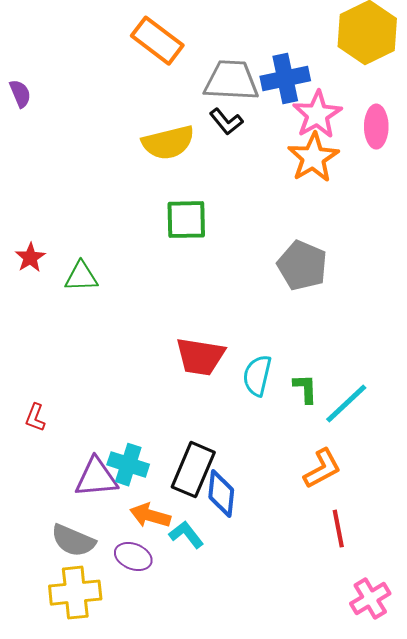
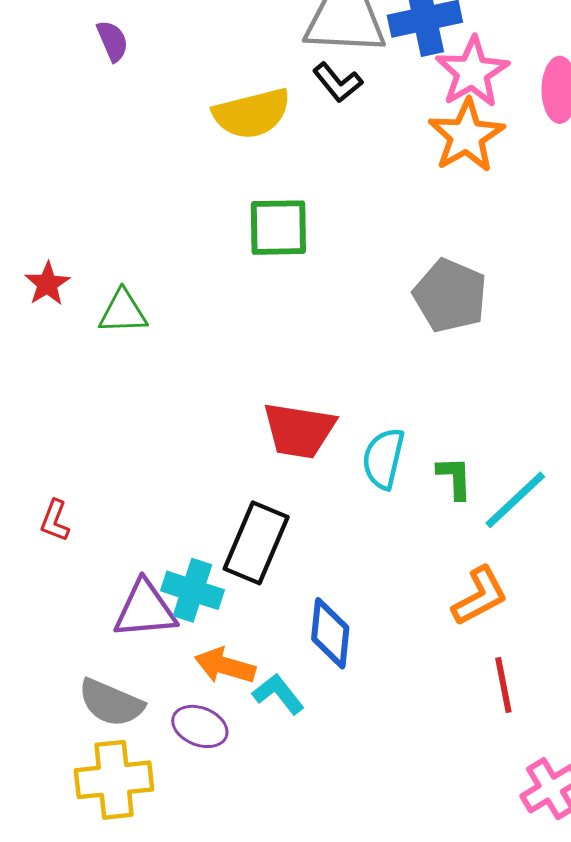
purple semicircle: (20, 94) -> (113, 41), moved
black rectangle: (193, 470) -> (256, 543), moved

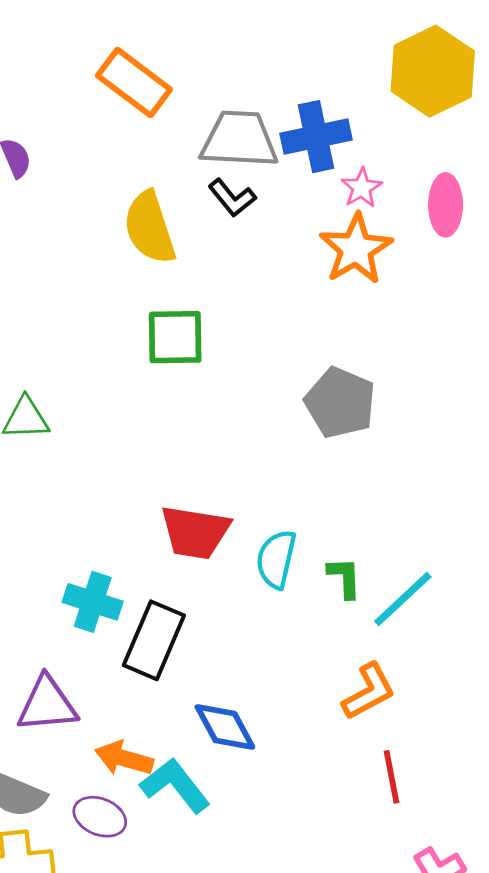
pink star: (472, 72) -> (362, 188), size x0.6
yellow semicircle: (252, 114) -> (150, 228), turned 86
cyan cross: (192, 590) -> (93, 602), moved
blue diamond: (330, 633) -> (225, 727), turned -34
cyan L-shape: (278, 694) -> (175, 785), size x1.4

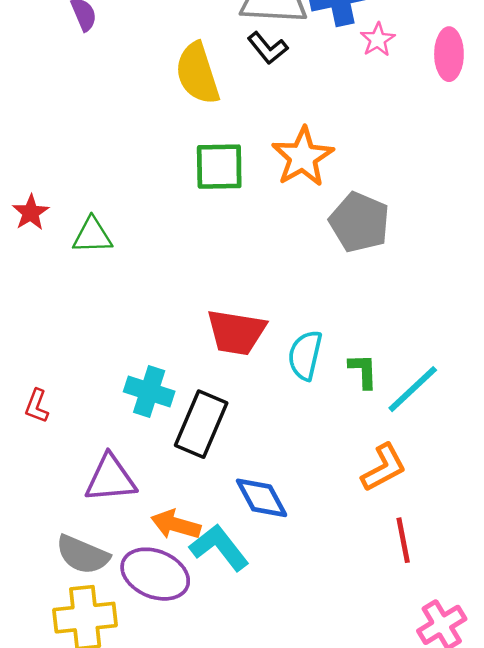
orange star: (356, 249) -> (303, 157), moved
purple ellipse: (100, 817) -> (155, 574), size x1.5

